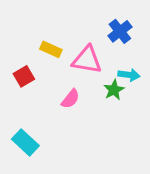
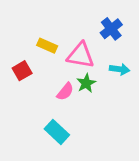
green star: (114, 90) -> (86, 83), moved
cyan rectangle: (25, 142) -> (57, 132), moved

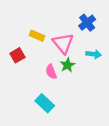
pink triangle: (81, 55) -> (63, 43), turned 40
pink semicircle: (65, 92) -> (51, 72), turned 120

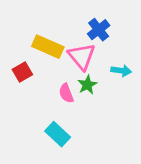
blue cross: (87, 23) -> (99, 30), moved
yellow rectangle: (37, 36) -> (48, 47), size x1.5

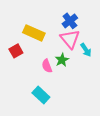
pink triangle: (82, 56) -> (70, 39), moved
cyan arrow: (121, 71) -> (86, 50), turned 48

